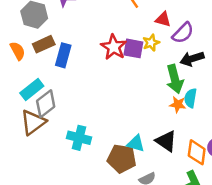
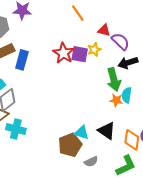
purple semicircle: (183, 33) -> (120, 41), turned -90
cyan cross: (79, 138) -> (16, 129), moved
brown pentagon: (122, 159) -> (70, 145), turned -30

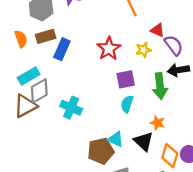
purple square: (80, 54) -> (126, 79), moved, turned -30
cyan semicircle: (127, 95) -> (127, 104), moved
orange star: (116, 100) -> (158, 123), moved
cyan cross: (16, 129) -> (71, 108), moved

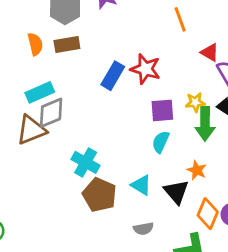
blue rectangle: (62, 49) -> (113, 76), moved
red star: (109, 49) -> (145, 69), turned -30
yellow star: (143, 50) -> (195, 102), moved
cyan cross: (71, 108) -> (86, 162), moved
brown pentagon: (101, 151) -> (99, 195), moved, turned 30

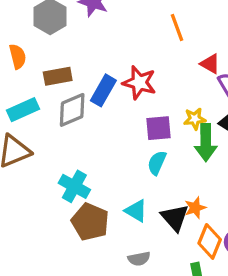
brown rectangle: (67, 44) -> (58, 76), moved
gray diamond: (51, 113) -> (72, 110), moved
orange star: (197, 170) -> (195, 208), moved, turned 30

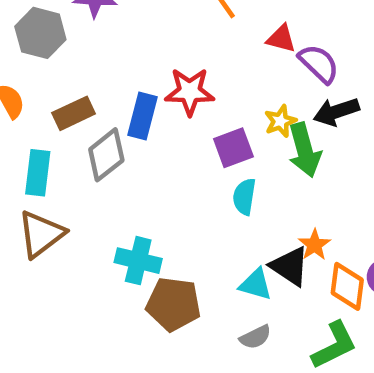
cyan rectangle: (23, 110) -> (38, 173), turned -44
cyan triangle: (136, 211) -> (256, 284), moved

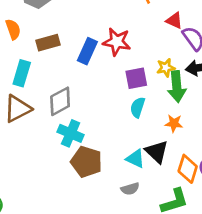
gray diamond: (106, 155) -> (60, 101), moved
orange star: (315, 245) -> (174, 123), moved, turned 30

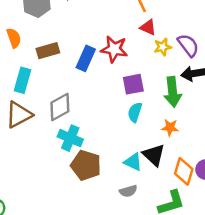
red triangle: (174, 21) -> (148, 27), moved
yellow star: (166, 68) -> (163, 47), moved

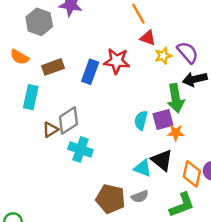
orange semicircle: (14, 38) -> (20, 57), turned 144
purple square: (133, 84) -> (163, 120), moved
brown triangle: (19, 115) -> (50, 130), moved, size x0.6
brown pentagon: (86, 165) -> (110, 199), moved

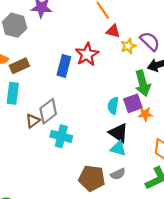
red star: (117, 61) -> (87, 54), turned -30
brown rectangle: (53, 67) -> (19, 66), moved
black triangle: (162, 160) -> (119, 133), moved

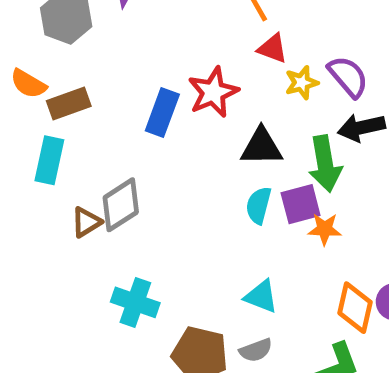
black triangle: (119, 133) -> (261, 147), moved, turned -40
cyan cross: (61, 136) -> (135, 302), moved

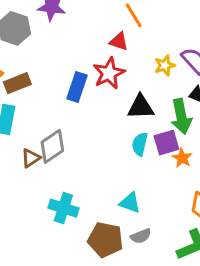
red triangle: (273, 48) -> (119, 41), moved
orange star: (325, 229) -> (182, 158), turned 30
cyan triangle: (261, 296) -> (130, 203), moved

